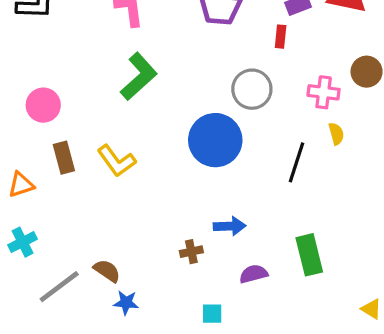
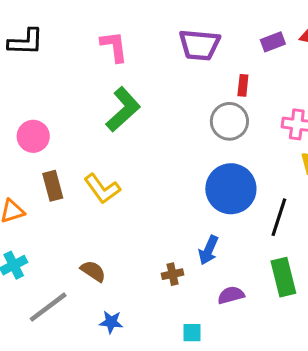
red rectangle: (281, 37) -> (243, 85), moved
blue circle: (215, 140) -> (231, 189), moved
black line: (296, 162) -> (279, 217), moved
blue arrow: (230, 226) -> (208, 250), turned 116
brown semicircle: (107, 271) -> (93, 271), moved

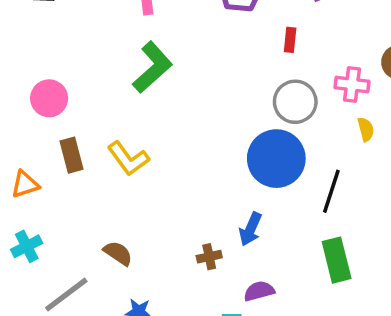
gray circle: (229, 121) -> (295, 102), moved
purple semicircle: (231, 295) -> (259, 291), moved

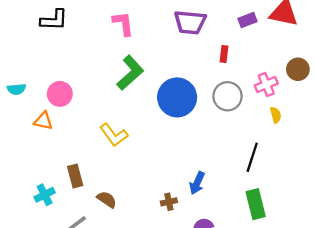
pink cross: (352, 85) -> (266, 85), turned -30
brown rectangle: (71, 155) -> (75, 176), moved
blue circle: (276, 159) -> (177, 97), moved
orange triangle: (25, 184) -> (43, 121), moved, turned 30

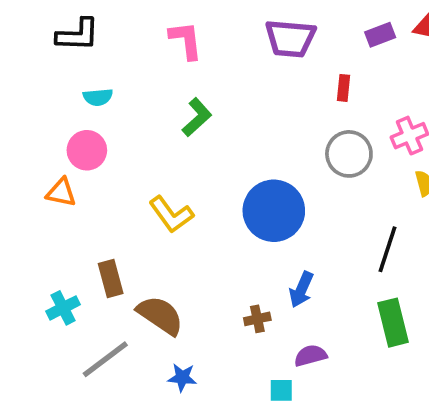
green L-shape: (130, 73) -> (197, 117), size x0.7
cyan semicircle: (16, 89) -> (98, 97), moved
blue circle: (177, 97) -> (274, 211), moved
brown semicircle: (107, 199) -> (160, 315), size x1.5

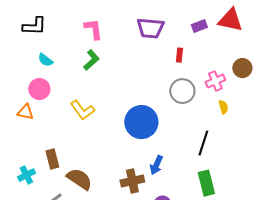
cyan semicircle: (98, 97) -> (45, 60), turned 42
green L-shape: (197, 117) -> (91, 60), moved
yellow L-shape: (171, 214) -> (82, 110), moved
brown cross: (257, 319) -> (132, 181), size x1.6

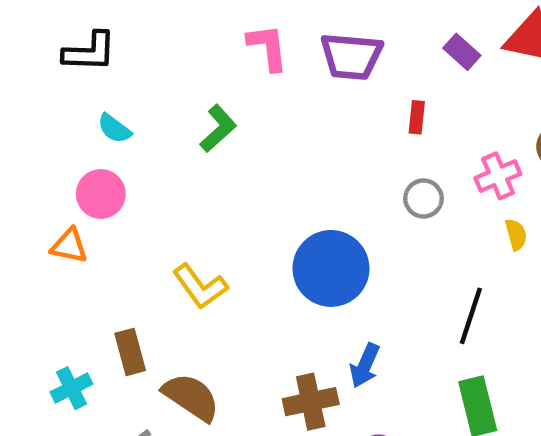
purple rectangle: (199, 26) -> (462, 52), turned 63
pink L-shape: (93, 29) -> (268, 47), moved
gray circle: (182, 91) -> (424, 199), size x0.7
yellow L-shape: (82, 110) -> (200, 287), moved

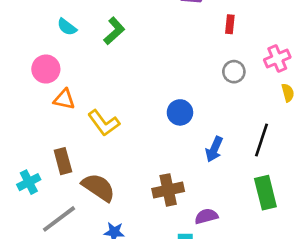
cyan semicircle: (114, 129) -> (67, 27), moved
orange triangle: (69, 246) -> (64, 99), moved
blue circle: (331, 268) -> (180, 112), size x0.6
blue arrow: (365, 365) -> (214, 149), moved

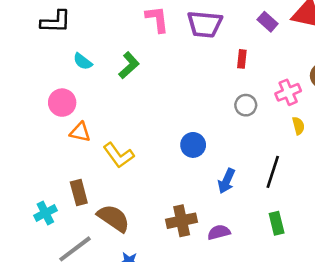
green rectangle: (265, 193) -> (277, 223), size x0.7
purple semicircle: (206, 216) -> (219, 232), moved

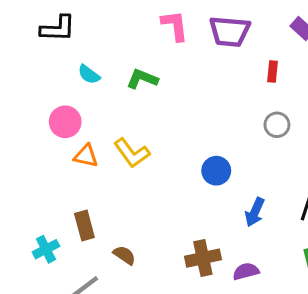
green L-shape: (129, 65) -> (142, 79), turned -116
yellow L-shape: (119, 155) -> (132, 153), moved
brown semicircle: (113, 218) -> (124, 255), size x0.6

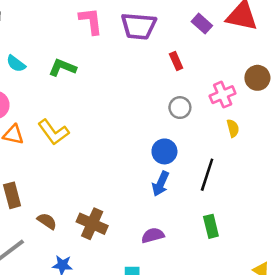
red rectangle: (273, 71) -> (176, 61), turned -30
blue circle: (216, 171) -> (164, 151), moved
brown cross: (203, 258) -> (92, 224), moved, turned 36

